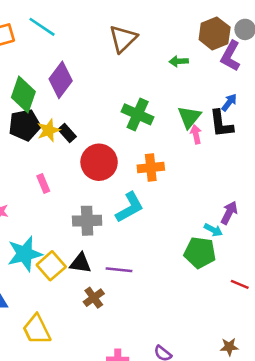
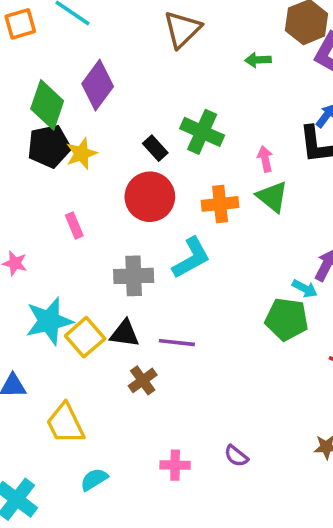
green triangle: (189, 117) -> (272, 197), moved, turned -30
black rectangle: (67, 133) -> (155, 148), moved
pink arrow: (196, 134) -> (265, 159), moved

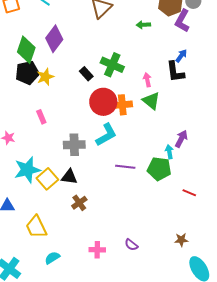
red circle: (150, 197) -> (103, 102), moved
cyan arrow: (305, 289) -> (169, 152), turned -128
purple line: (177, 343) -> (125, 167), moved

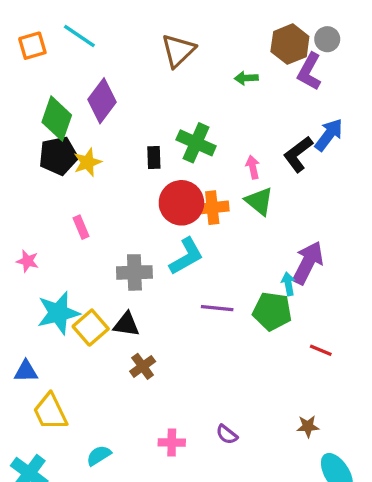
blue arrow: (181, 56) -> (329, 135), moved, size x1.5
black L-shape: (175, 72) -> (298, 154), turned 60
black rectangle: (86, 74) -> (154, 157), turned 40
purple arrow: (181, 139) -> (308, 263), size x1.5
yellow trapezoid: (36, 227) -> (50, 412), moved

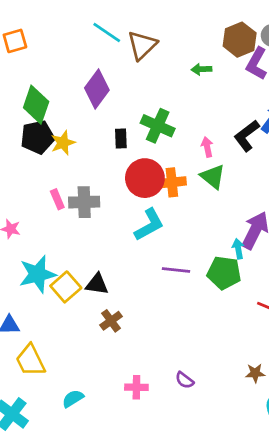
cyan line: (79, 36) -> (107, 33), moved
purple diamond: (102, 101) -> (97, 89), moved
gray cross: (134, 272) -> (84, 202), moved

